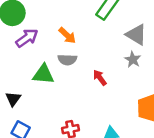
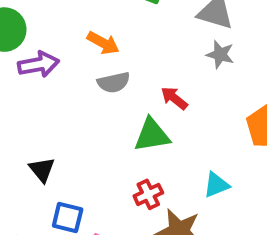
purple arrow: (27, 38) -> (38, 64), turned 40
green triangle: (43, 74) -> (152, 135), moved

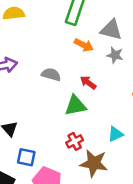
orange arrow: (103, 43) -> (84, 45), moved
gray semicircle: (114, 82) -> (51, 74), turned -150

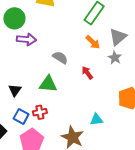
gray triangle: (111, 30) -> (118, 37), turned 48
green triangle: (75, 105) -> (48, 84), moved
red cross: (75, 141) -> (40, 112), moved

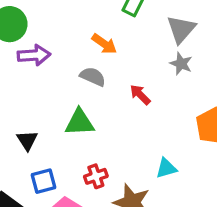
orange arrow: (93, 42) -> (104, 44), moved
red cross: (40, 112) -> (96, 176), moved
blue square: (21, 116) -> (44, 181), turned -35

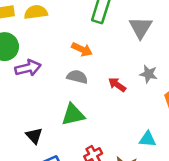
gray star: (181, 64) -> (148, 74), moved
cyan triangle: (166, 168) -> (148, 139), turned 30

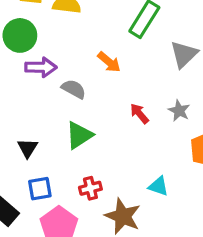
gray semicircle: (77, 77) -> (74, 89), moved
green triangle: (73, 115) -> (79, 135), turned -35

